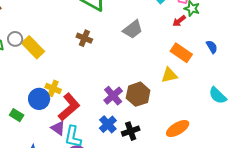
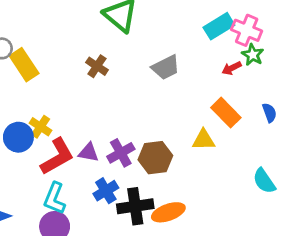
purple triangle: (58, 128) -> (89, 152), moved, turned -35
orange ellipse: (178, 129) -> (168, 212), moved
black cross: (131, 131) -> (135, 206), size x1.4

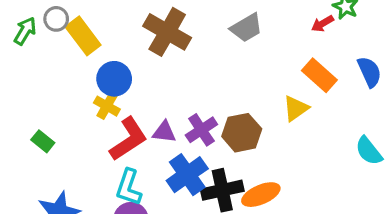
brown cross: (97, 66) -> (167, 32), size x1.8
blue semicircle: (269, 113) -> (369, 72), size x1.4
blue circle: (18, 137) -> (114, 79), moved
yellow triangle: (204, 140) -> (296, 108), turned -30
blue cross: (106, 191) -> (187, 175), size x1.4

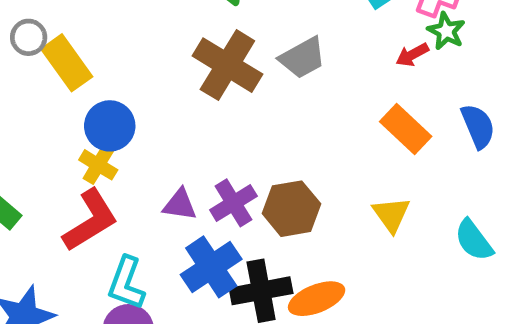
brown cross: (167, 32) -> (227, 65), moved
yellow triangle: (296, 108) -> (391, 214), moved, turned -32
red L-shape: (128, 139) -> (90, 220), moved

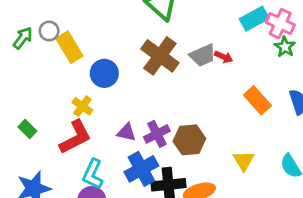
red arrow: (412, 55) -> (224, 57), moved, turned -132
blue circle: (110, 126) -> (104, 73), moved
yellow triangle: (391, 214) -> (244, 161), moved

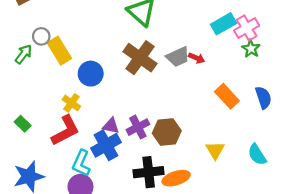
pink cross: (280, 24) -> (247, 28), turned 35
green arrow: (23, 38) -> (24, 54), moved
blue cross: (141, 169) -> (106, 145), moved

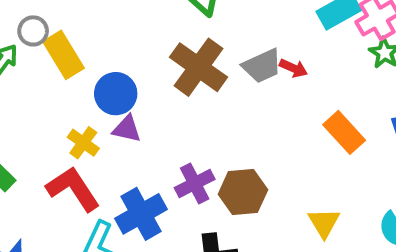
purple triangle: (111, 126) -> (127, 129), moved
red L-shape: (65, 130) -> (73, 189), turned -96

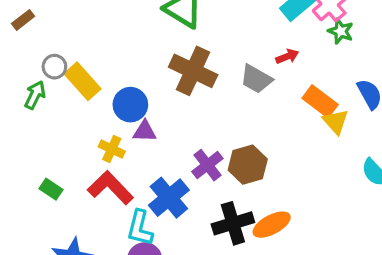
gray trapezoid: (262, 66) -> (256, 79), moved, turned 64
red arrow: (293, 68) -> (287, 56), moved, turned -35
yellow triangle: (324, 223) -> (336, 122), moved

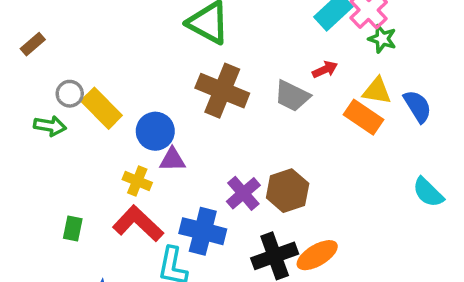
green arrow: (35, 95) -> (50, 126), turned 76
yellow triangle: (336, 122) -> (377, 91), moved, turned -36
green rectangle: (51, 189) -> (73, 228), turned 70
blue cross: (169, 198) -> (203, 231), turned -33

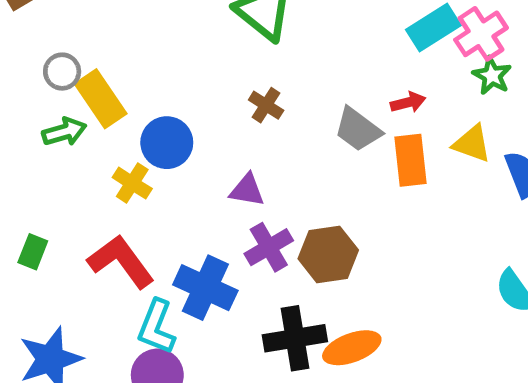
brown cross: (222, 91) -> (266, 105), size x0.5
orange rectangle: (364, 117) -> (411, 160), moved, turned 39
green arrow: (50, 126) -> (64, 132), moved, turned -36
purple triangle: (172, 160) -> (247, 190), moved
yellow cross: (137, 181) -> (132, 183), moved

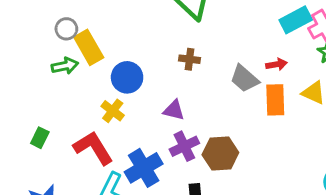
brown cross: (266, 105) -> (190, 59), turned -30
yellow cross: (132, 183) -> (113, 111), moved
blue cross: (205, 288) -> (144, 168), turned 30

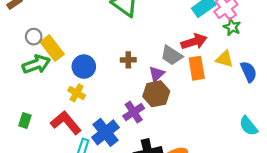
brown cross: (190, 59) -> (128, 60), moved
red arrow: (277, 64) -> (194, 42), size x1.6
green arrow: (65, 66) -> (36, 64), size x1.4
purple triangle: (174, 110) -> (157, 74), moved, turned -49
brown hexagon: (220, 154) -> (156, 94), moved

